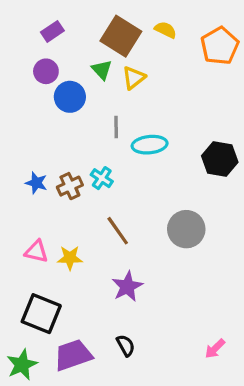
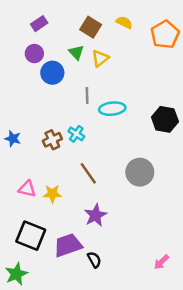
brown square: (121, 36) -> (91, 27), size x0.7
blue star: (36, 183) -> (13, 139), moved
purple trapezoid: (73, 355) -> (68, 245), moved

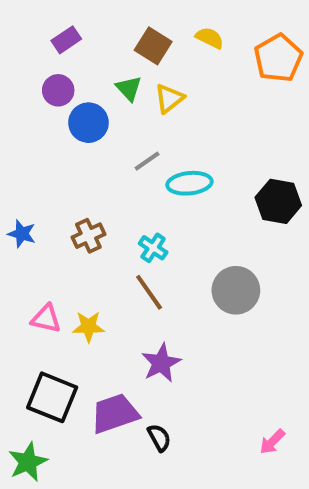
gray line: (87, 95) -> (147, 161), turned 56
cyan cross: (76, 134) -> (153, 248), moved

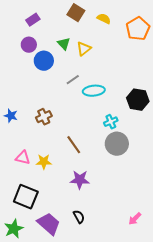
brown square: (153, 46) -> (76, 13), moved
cyan cross: (153, 248) -> (111, 122), moved, turned 32
purple star: (161, 363) -> (80, 180), turned 30
purple trapezoid: (115, 413) -> (49, 224), moved, turned 60

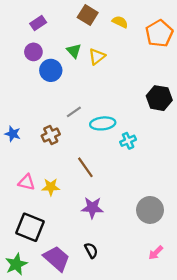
gray line: (73, 80) -> (74, 112), moved
cyan ellipse: (94, 91) -> (103, 123), moved
black hexagon: (138, 100) -> (159, 98), moved
gray circle: (117, 144) -> (150, 210), moved

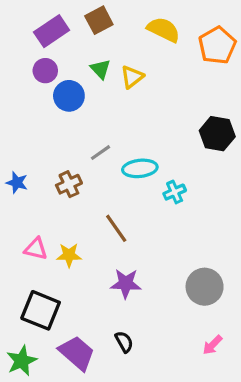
brown square: (88, 15) -> (99, 20), moved, turned 30
yellow semicircle: (120, 22) -> (164, 30), size x1.5
purple rectangle: (38, 23) -> (52, 31), size x1.5

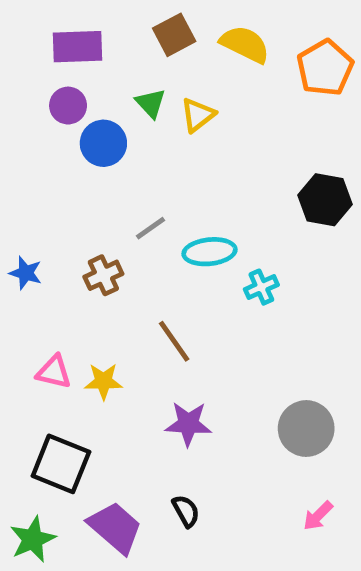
brown square: (99, 20) -> (174, 35), moved
purple rectangle: (52, 31) -> (77, 47), turned 32

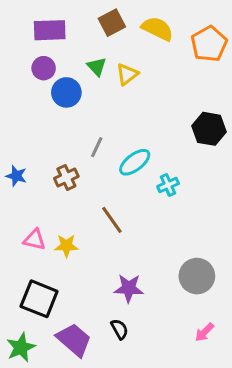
gray line: (151, 228) -> (97, 147), turned -30
cyan ellipse: (209, 252) -> (135, 162), turned -32
purple star: (188, 424) -> (129, 288), moved

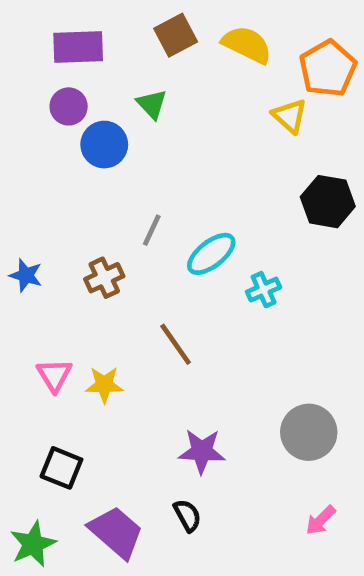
yellow triangle: (127, 74) -> (290, 116), moved, turned -40
pink triangle: (35, 240) -> (54, 375), turned 45
black square: (39, 299) -> (61, 468), size x0.7

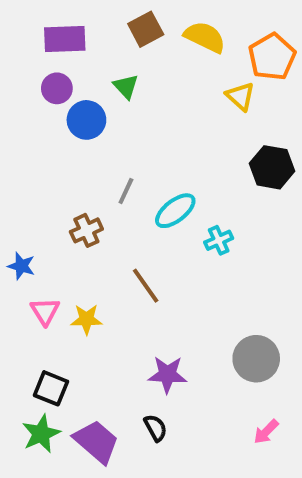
blue star: (26, 275) -> (21, 266), moved
green star: (33, 544) -> (41, 434), moved

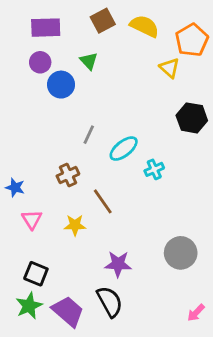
brown cross: (86, 230) -> (68, 175), moved
yellow star: (86, 319) -> (75, 225), moved
black semicircle: (156, 428) -> (110, 302), size x1.6
pink arrow: (266, 432) -> (196, 313), moved

